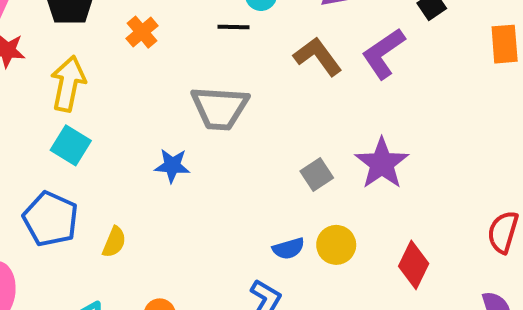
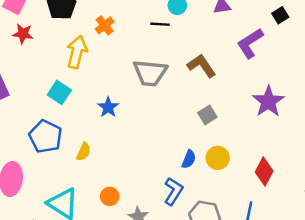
brown L-shape: (318, 56) -> (202, 66), moved
yellow arrow: (68, 84) -> (77, 52), moved
purple star: (382, 163) -> (268, 101), moved
blue star: (172, 166) -> (108, 107), moved, turned 30
blue semicircle: (289, 249) -> (189, 159), turned -54

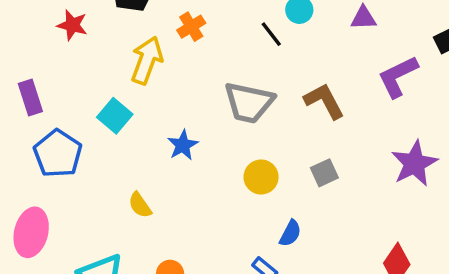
black line: (160, 24) -> (271, 34), turned 42
blue pentagon: (46, 137) -> (58, 154), moved
yellow semicircle: (84, 152) -> (140, 205), turned 114
yellow circle: (218, 158) -> (261, 177), moved

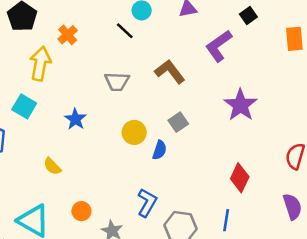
gray trapezoid: (249, 103) -> (117, 82), size x0.7
blue semicircle: (290, 233) -> (160, 150), moved

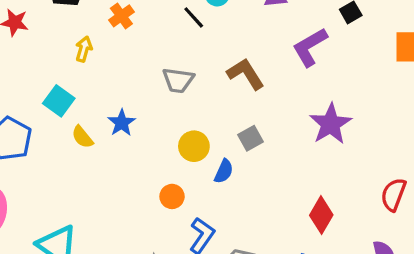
yellow arrow: (40, 64) -> (84, 49), size x0.6
yellow semicircle: (52, 166) -> (82, 137), moved
orange circle: (81, 211) -> (172, 196), moved

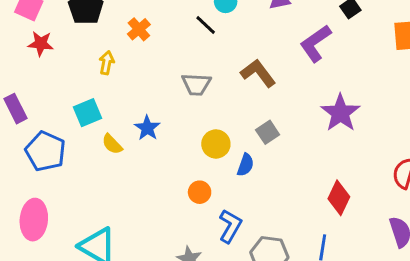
cyan square: (59, 101) -> (88, 113), turned 36

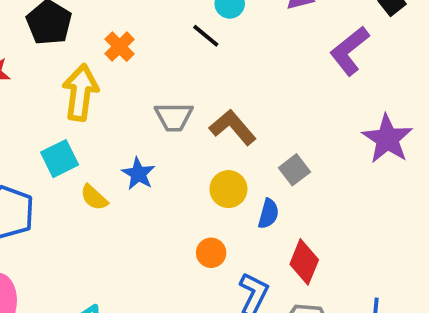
yellow arrow: (107, 63) -> (80, 92), size x1.8
brown L-shape: (258, 73) -> (233, 127), moved
gray trapezoid: (196, 84) -> (174, 117), moved
red diamond: (339, 198) -> (304, 262), moved

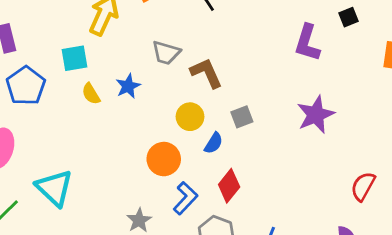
purple L-shape: (349, 51) -> (307, 43), turned -51
orange circle: (211, 253) -> (164, 159), size x1.5

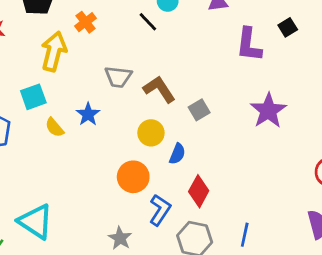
black square: (349, 17) -> (288, 27), moved
gray square: (242, 117) -> (199, 110), moved

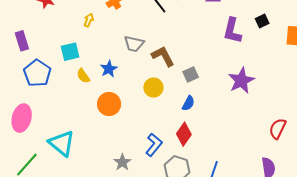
yellow arrow: (54, 52) -> (89, 20), size x0.5
blue semicircle: (177, 154) -> (188, 103), moved
orange circle: (133, 177) -> (109, 104), moved

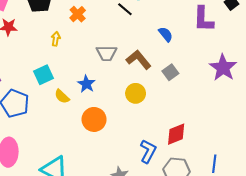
blue semicircle: (188, 103) -> (166, 34), moved, turned -56
red diamond: (184, 134) -> (176, 134), turned 45

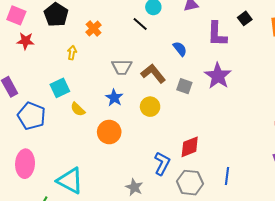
purple star: (223, 68) -> (218, 76), moved
gray square: (170, 72) -> (184, 86), turned -35
blue star: (86, 84) -> (114, 98), moved

